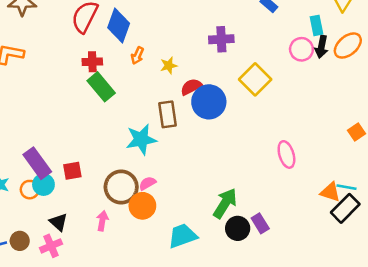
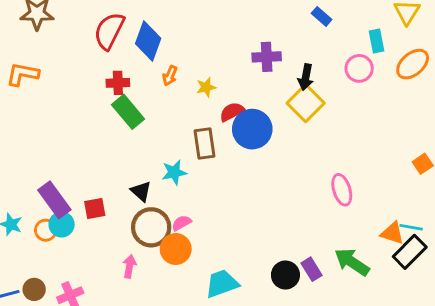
black arrow: (322, 47) -> (306, 77), moved
cyan star: (141, 139) -> (174, 172), size x0.7
green arrow: (225, 203) -> (352, 262), moved, turned -88
black triangle: (59, 222) -> (141, 191), moved

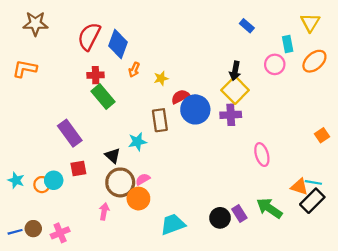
purple cross: (267, 57) -> (231, 115), moved
purple rectangle: (54, 200) -> (70, 133), moved

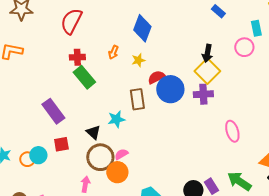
blue diamond: (118, 44) -> (142, 28), moved

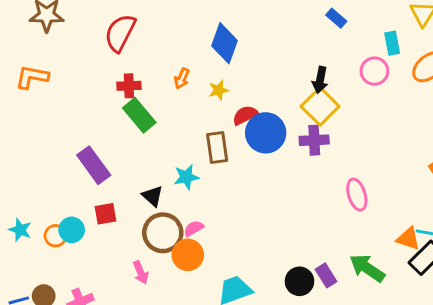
pink arrow: (85, 184) -> (141, 272), turned 147

